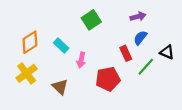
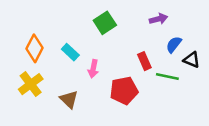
blue semicircle: (140, 38) -> (174, 44), moved
orange diamond: (30, 42) -> (34, 48), turned -30
green line: (146, 67) -> (167, 76), turned 60

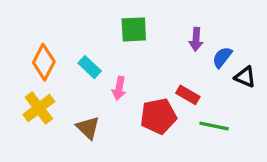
purple arrow: (158, 19) -> (196, 39), moved, turned 108
green square: (105, 23) -> (134, 29), turned 30
red rectangle: (144, 61) -> (188, 95), moved, turned -36
green line: (167, 76) -> (214, 126), moved

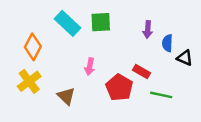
blue semicircle: (222, 57) -> (167, 43), turned -35
cyan rectangle: (90, 67) -> (67, 23), moved, size x1.5
red pentagon: (158, 116) -> (119, 88), turned -30

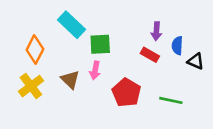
green square: (101, 22) -> (100, 44), moved
red rectangle: (141, 71) -> (150, 55), moved
brown triangle: (66, 96) -> (70, 80), moved

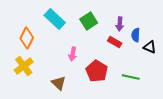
green square: (100, 44) -> (89, 21), moved, turned -30
brown triangle: (70, 80) -> (59, 83), moved

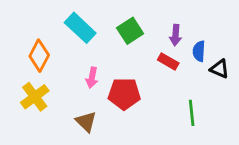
pink arrow: (73, 54) -> (92, 78), moved
red pentagon: (97, 71) -> (124, 94), moved, turned -30
green line: (131, 77) -> (192, 113), turned 72

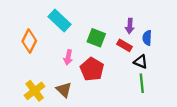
green square: (130, 31) -> (96, 38), moved, turned -36
black triangle: (220, 69) -> (141, 62), moved
red pentagon: (124, 94) -> (92, 69), turned 30
yellow cross: (35, 97) -> (35, 91), moved

